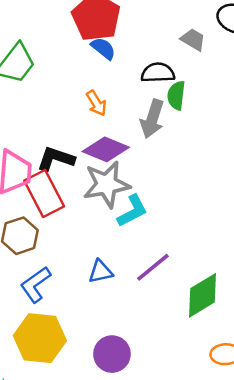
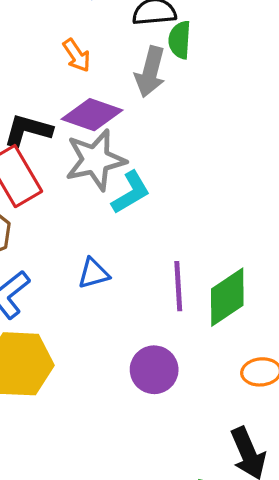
purple line: (153, 267) -> (178, 286), moved, turned -51
purple circle: (112, 354) -> (154, 370), moved

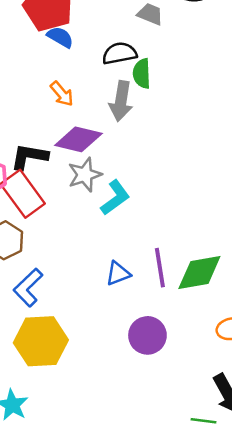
gray star: (95, 160) -> (85, 175), size x0.7
blue triangle: (94, 273) -> (118, 274), moved
green diamond: (227, 297) -> (199, 272), turned 30

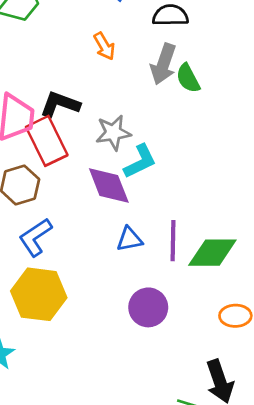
green semicircle: (142, 73) -> (188, 78), moved, turned -36
purple diamond: (78, 139) -> (109, 185), moved, turned 45

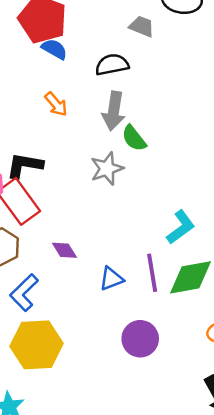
green semicircle: (188, 78) -> (134, 138), moved
gray star: (113, 133) -> (107, 169), moved
cyan L-shape: (140, 161) -> (181, 227), moved
purple diamond: (109, 185) -> (64, 250), moved, size x0.6

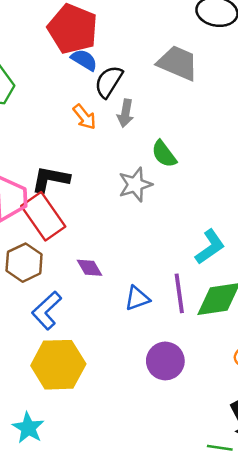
gray trapezoid: (142, 26) -> (178, 63), moved, size x1.6
black semicircle: (112, 65) -> (109, 82), moved, turned -48
gray arrow: (114, 111) -> (125, 113), moved, size x0.7

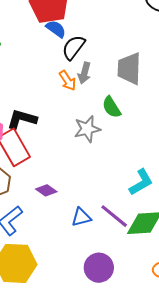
gray trapezoid: (178, 63) -> (129, 69), moved, turned -116
orange arrow: (84, 117) -> (68, 81), moved
purple diamond: (89, 268) -> (46, 190), turned -30
purple line: (179, 293) -> (114, 216), turned -48

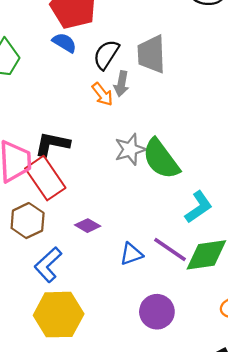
blue semicircle: (56, 29) -> (64, 43), moved
gray trapezoid: (129, 69) -> (151, 54), moved
green semicircle: (112, 107) -> (161, 159), moved, size x1.6

